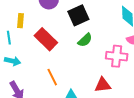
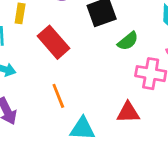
green semicircle: (85, 40) -> (128, 41), moved

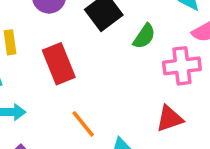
red rectangle: (53, 42) -> (59, 64), turned 36

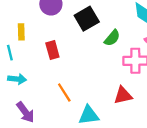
red rectangle: (59, 64) -> (52, 50), size x0.7

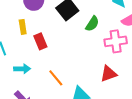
yellow rectangle: (21, 32) -> (23, 27), moved
cyan arrow: (17, 79) -> (22, 69), moved

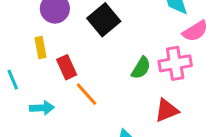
green semicircle: (92, 24) -> (141, 68), moved
orange line: (56, 78) -> (86, 94), moved

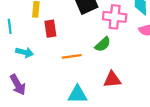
pink cross: (175, 63) -> (115, 17), moved
orange line: (86, 94) -> (72, 56), moved, turned -72

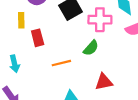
cyan arrow: (25, 52) -> (14, 64), turned 70

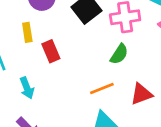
orange line: (61, 63) -> (102, 88), moved

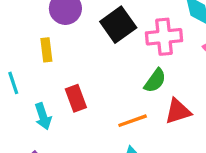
red rectangle: (51, 51) -> (76, 98), moved
red triangle: (141, 94) -> (178, 111), moved

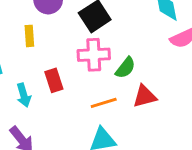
pink cross: (164, 37) -> (94, 55), moved

